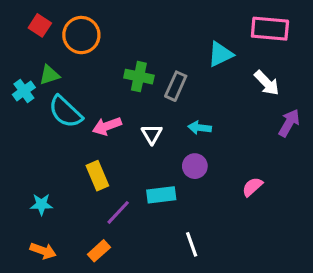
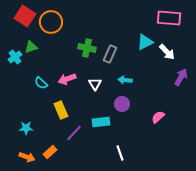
red square: (40, 25) -> (25, 16), size x1.5
cyan triangle: (220, 54) -> (145, 42), moved
cyan semicircle: (65, 112) -> (41, 83), moved, size x0.6
orange rectangle: (99, 251) -> (50, 152), moved

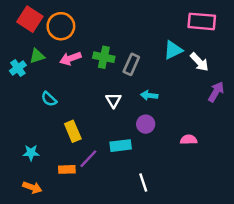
pink arrow: (67, 79) -> (70, 58), moved
pink semicircle: (158, 117) -> (189, 140), turned 40
orange rectangle: (50, 152) -> (67, 169), moved, turned 40

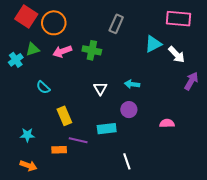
gray rectangle: (131, 64) -> (116, 24), moved
purple line: (88, 159) -> (78, 140), turned 60

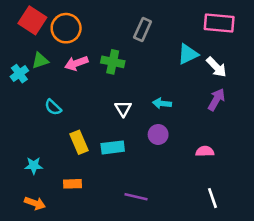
purple arrow: (191, 81) -> (216, 99), moved
cyan rectangle: (107, 129) -> (113, 147), moved
purple line: (78, 140) -> (136, 197), moved
white line: (127, 161) -> (213, 198), moved

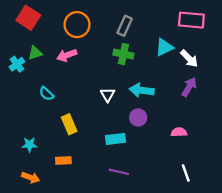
orange circle: (66, 28) -> (77, 25), moved
green cross: (113, 62) -> (123, 54), moved
cyan arrow: (162, 103) -> (142, 90), size x1.5
cyan rectangle: (113, 147) -> (116, 139), moved

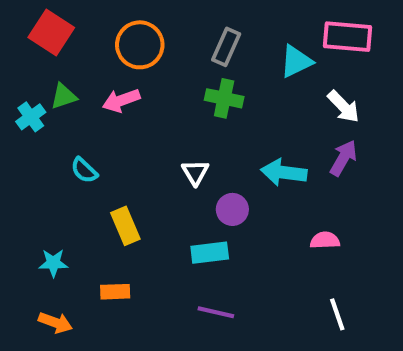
cyan triangle: (164, 47) -> (296, 61), moved
cyan arrow: (142, 90) -> (284, 172), moved
purple circle: (138, 117) -> (232, 209), moved

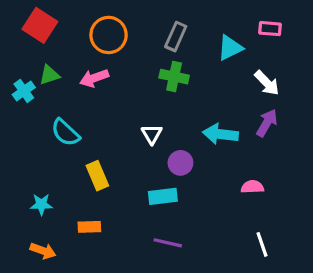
pink rectangle: (348, 37) -> (270, 29), size x0.6
cyan semicircle: (84, 170) -> (65, 133), size x1.4

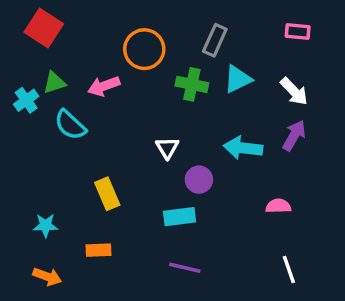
orange circle: (109, 35) -> (144, 49), moved
gray rectangle: (176, 37) -> (215, 40), moved
cyan triangle: (230, 48) -> (238, 79), moved
cyan semicircle: (65, 133) -> (70, 125), moved

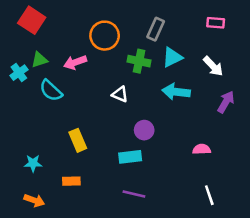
purple arrow: (294, 136) -> (226, 102), moved
white triangle: (167, 148) -> (120, 94), moved, turned -36
cyan arrow: (243, 148) -> (176, 92), moved

